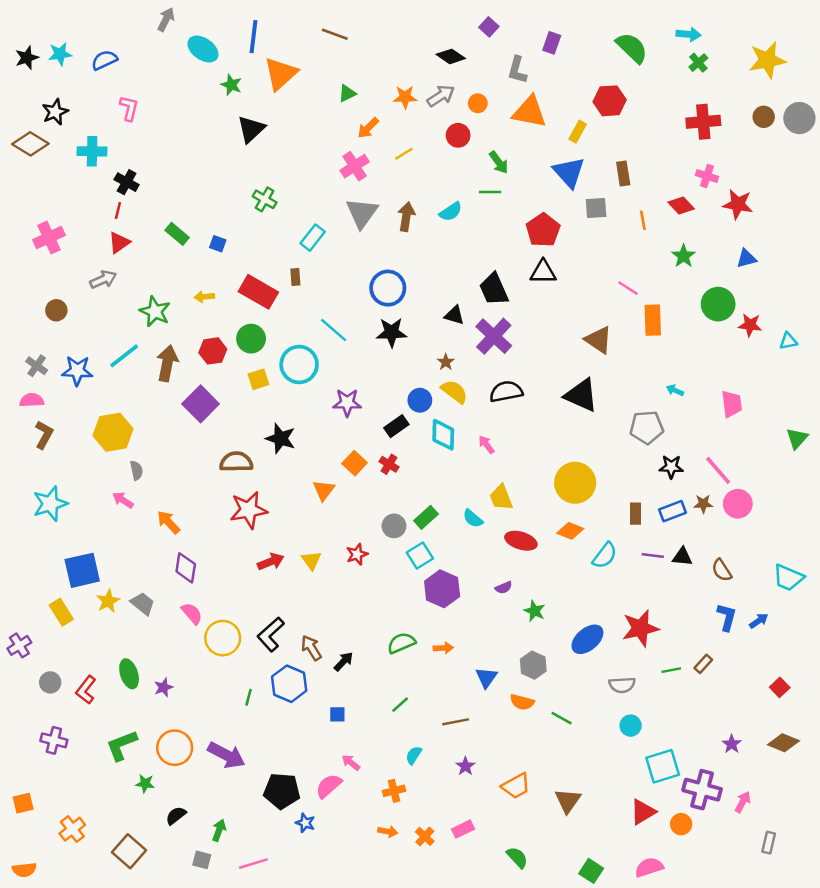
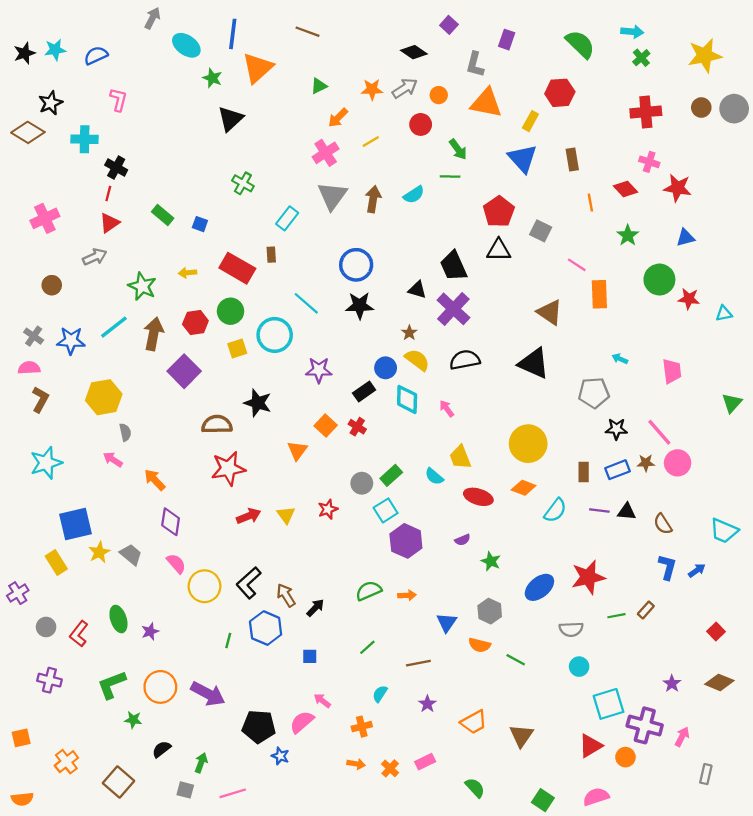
gray square: (596, 208) -> (541, 231), moved, turned 30

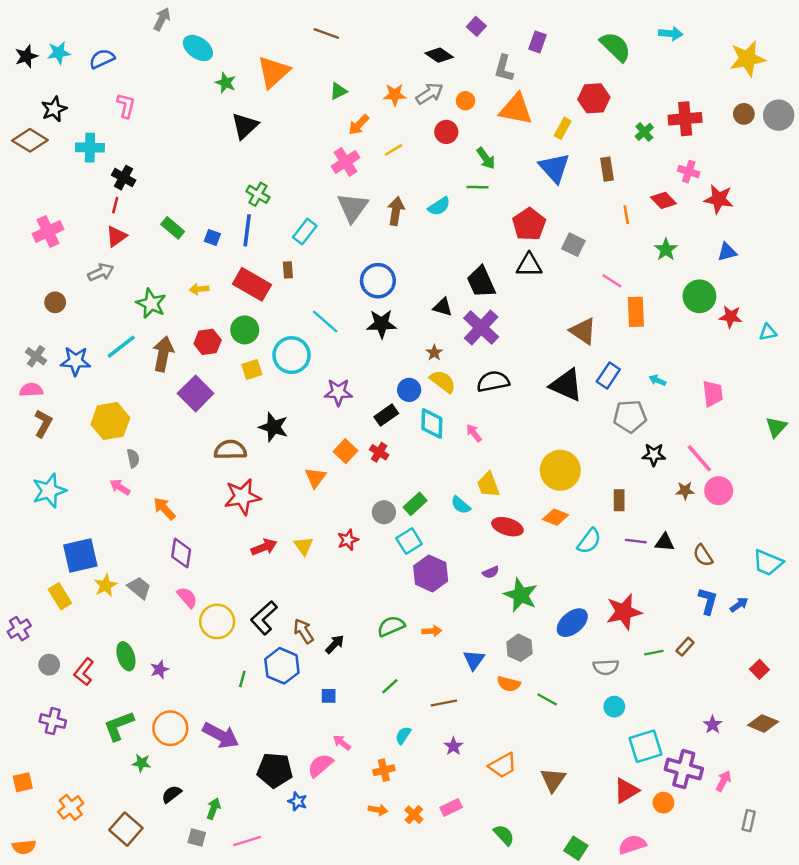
blue line: (233, 34) -> (247, 230), moved
green cross: (641, 58) -> (644, 132), moved
blue rectangle: (618, 470) -> (608, 375), moved, turned -35
green star: (491, 561) -> (521, 595), size x1.6

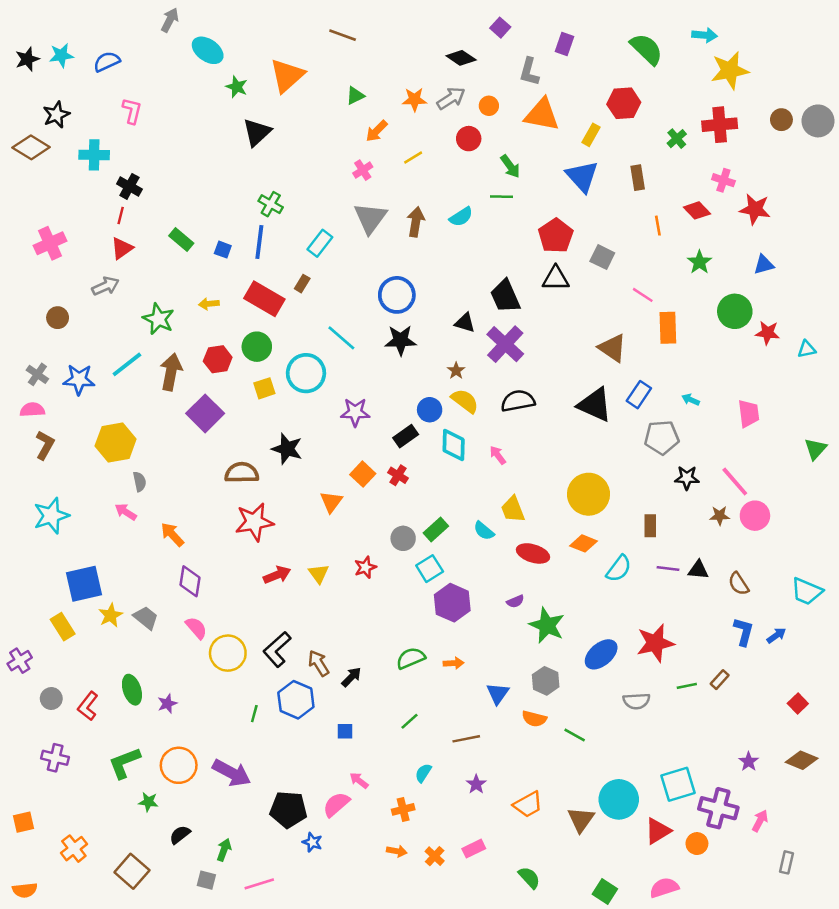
yellow star: (747, 59) -> (730, 70), moved
pink cross: (346, 162) -> (363, 170), size x0.7
brown rectangle: (288, 270) -> (302, 284), turned 35
cyan circle: (614, 707) -> (619, 799), moved, size x1.8

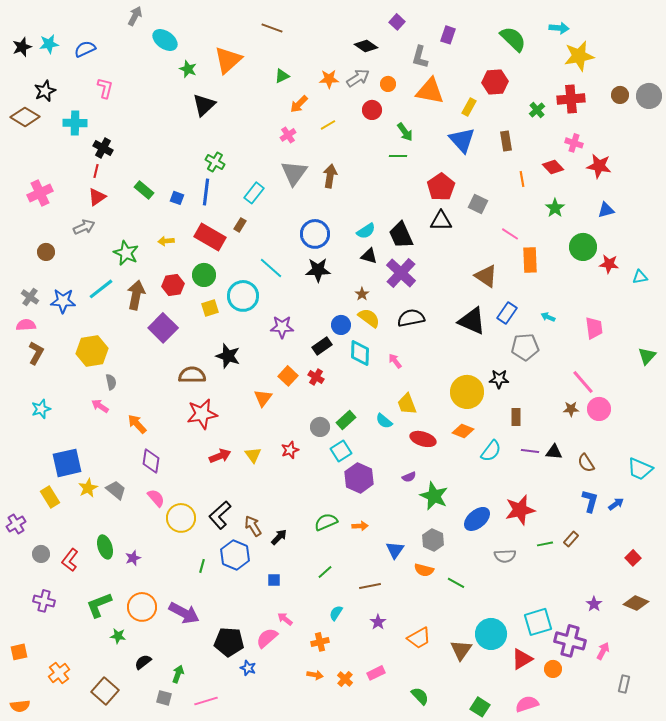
cyan semicircle: (461, 217) -> (366, 231), moved
black star: (687, 478) -> (499, 379), moved
cyan star: (51, 516) -> (41, 409), size x0.7

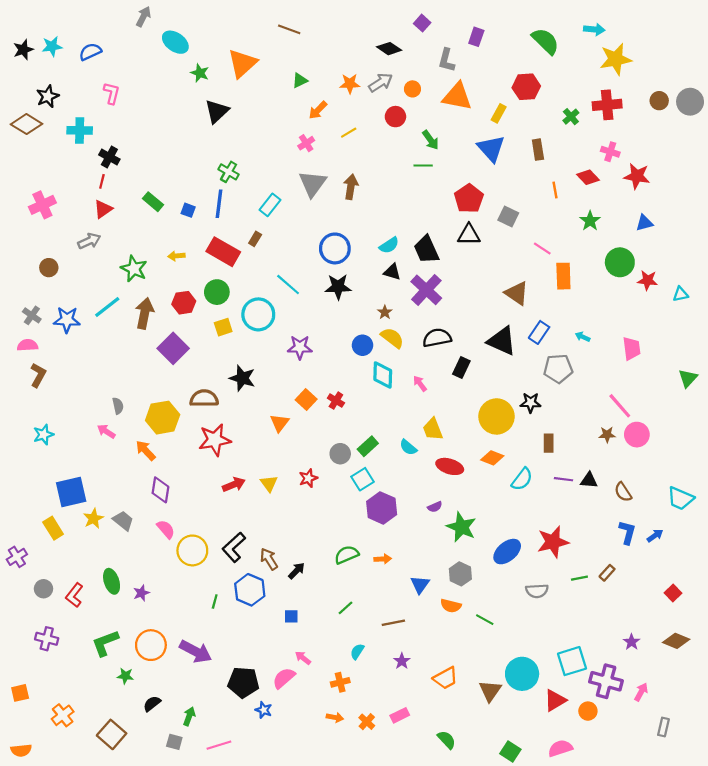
black rectangle: (322, 346) -> (461, 368), moved, turned -30
yellow hexagon: (92, 351) -> (163, 418), moved

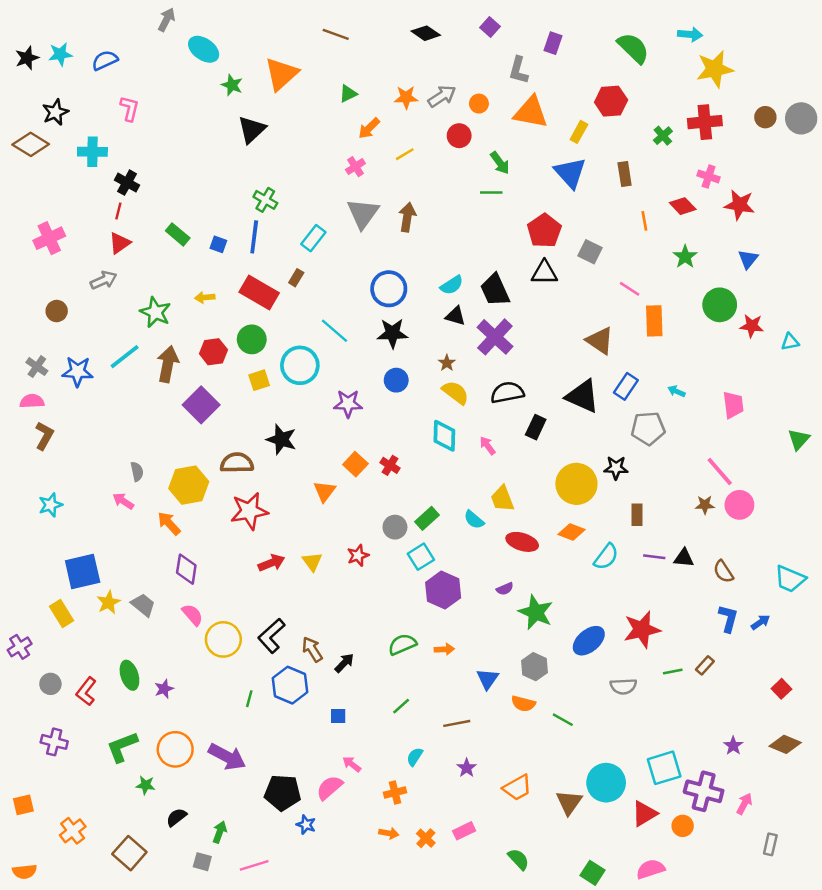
black diamond: (389, 49) -> (426, 33), moved
blue triangle: (644, 223) -> (748, 259), turned -36
blue circle: (363, 345) -> (396, 380), moved

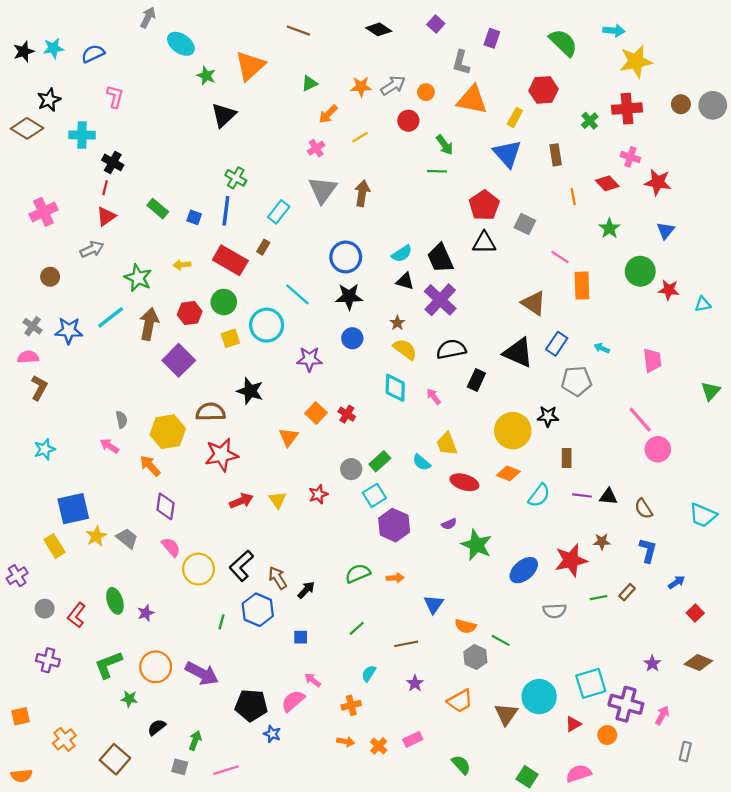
brown star: (705, 505) -> (602, 542), moved
blue arrow: (760, 622) -> (676, 582), moved
gray hexagon: (534, 667) -> (475, 657), moved
red triangle: (644, 814) -> (573, 724), size x0.7

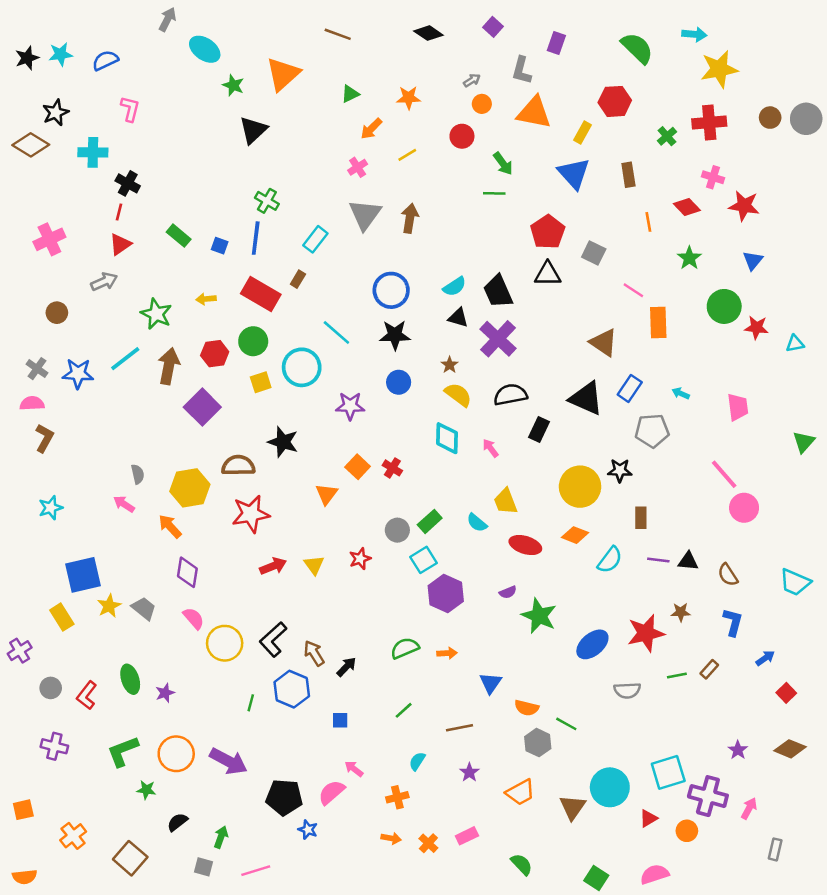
gray arrow: (393, 86) -> (472, 80), moved, size x0.6

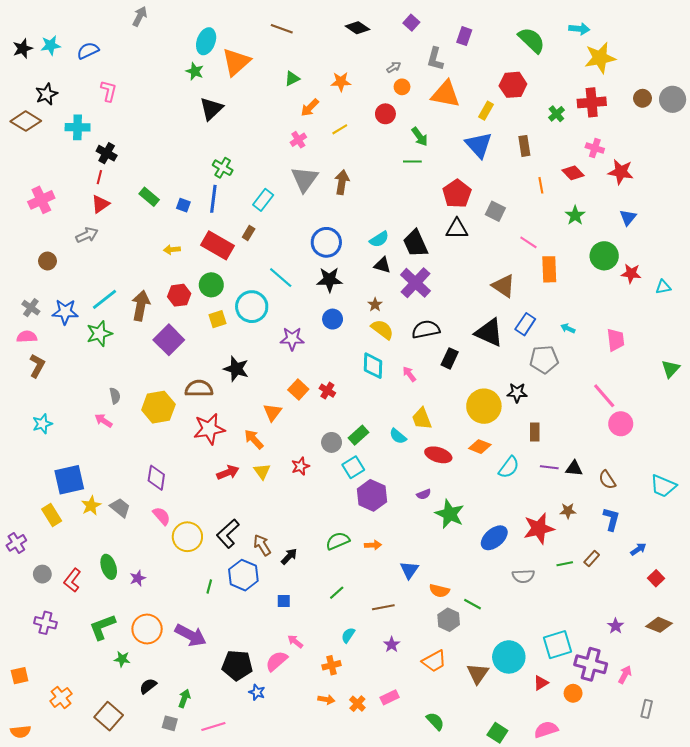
cyan ellipse: (205, 49) -> (206, 41), moved, turned 75
green star: (156, 314) -> (99, 334), moved, turned 30
orange arrow: (170, 526) -> (254, 439), moved

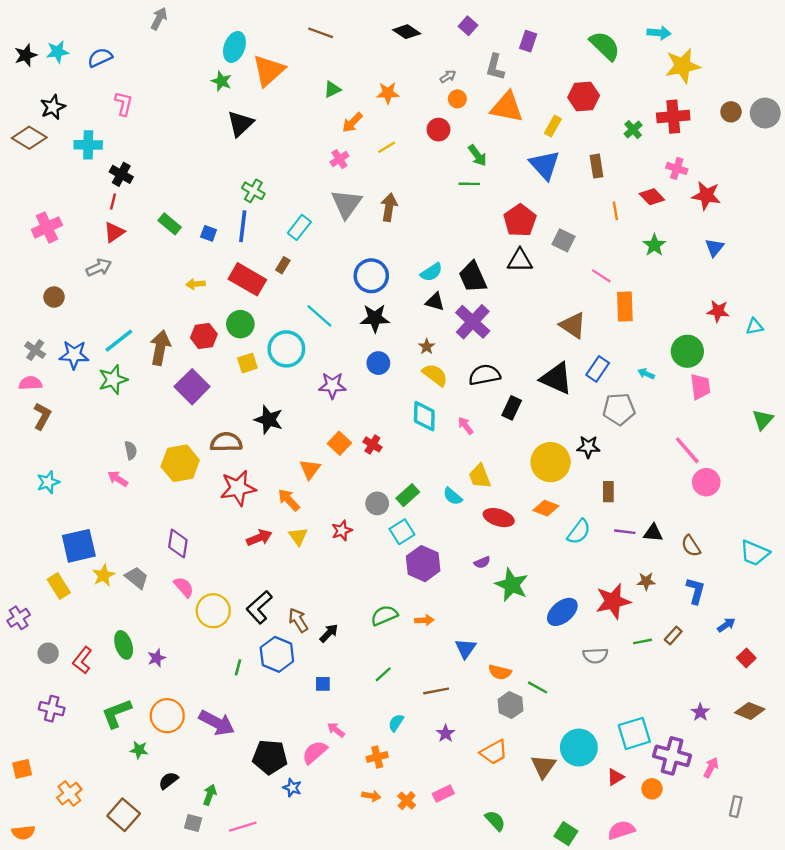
green circle: (604, 256) -> (687, 351), moved

